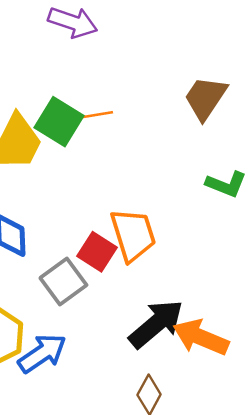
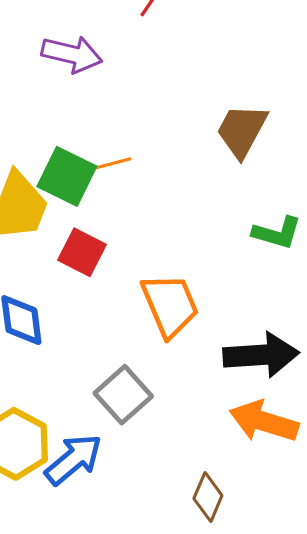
red square: (97, 252) -> (82, 252), moved
gray square: (63, 281) -> (123, 395), moved
black arrow: (156, 324) -> (261, 355), moved, turned 42

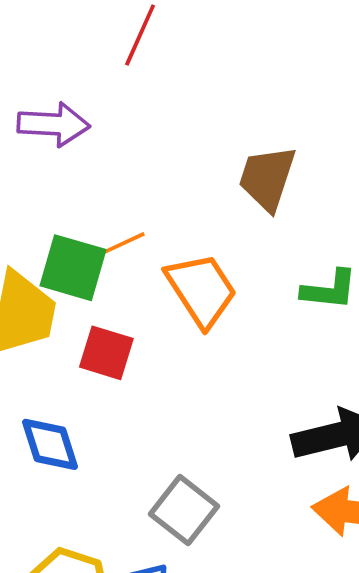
orange trapezoid: (170, 305) -> (201, 290), moved

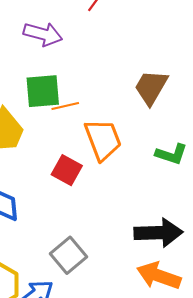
green square: (73, 268) -> (43, 91), moved, turned -33
red square: (106, 353) -> (67, 170), moved

